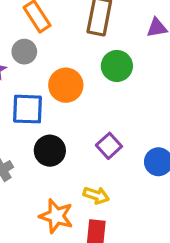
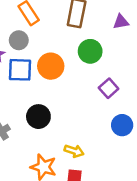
blue square: (27, 109) -> (20, 70), moved
purple square: (109, 146) -> (109, 88), moved

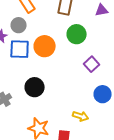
yellow arrow: (74, 151) -> (81, 116), moved

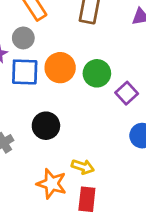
green circle: (77, 34) -> (97, 73), moved
yellow arrow: (81, 116) -> (83, 167), moved

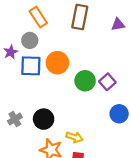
green circle: (97, 73) -> (85, 81), moved
black circle: (46, 126) -> (44, 119), moved

